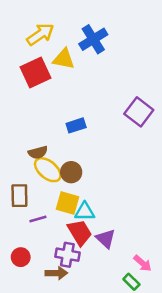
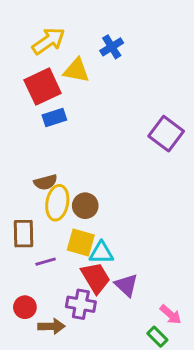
blue cross: (93, 39) -> (112, 47), size x0.7
blue rectangle: (76, 125) -> (54, 117), moved
yellow ellipse: (48, 170) -> (57, 203), turned 60
brown arrow: (56, 273) -> (51, 326), moved

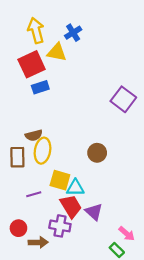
yellow arrow: (48, 41) -> (36, 30), turned -70
blue cross: (112, 47) -> (73, 33), moved
brown circle: (85, 206) -> (97, 153), moved
brown rectangle: (23, 234) -> (17, 157), moved

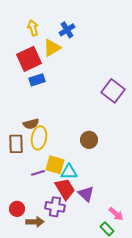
yellow arrow: (36, 30) -> (33, 28), size x0.7
yellow triangle: (57, 52) -> (52, 48), turned -42
purple line: (34, 194) -> (38, 173), moved

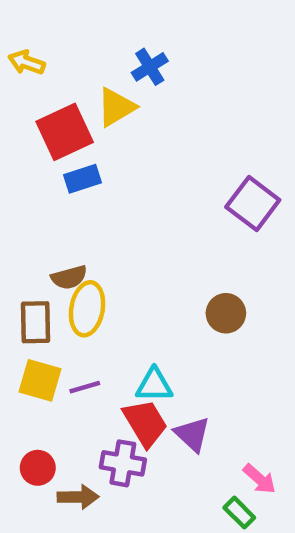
yellow arrow: (33, 28) -> (27, 62), moved, turned -56
brown circle: (89, 140) -> (226, 313), moved
yellow square: (55, 165) -> (40, 380), moved

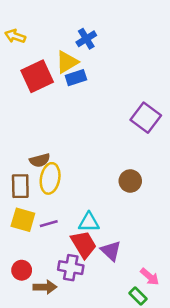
blue rectangle: (83, 179) -> (76, 78), moved

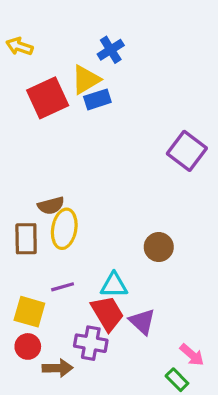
brown circle: (130, 181) -> (159, 247), moved
yellow square: (23, 220) -> (29, 312), moved

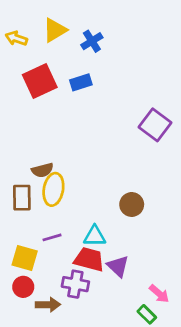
yellow triangle: (86, 80) -> (55, 30), moved
red trapezoid: (107, 313) -> (89, 259), turned -44

